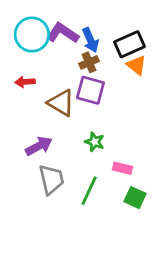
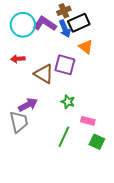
black rectangle: (129, 44) -> (79, 23), moved
brown cross: (89, 62) -> (64, 11), moved
orange triangle: (136, 65) -> (86, 47), moved
gray trapezoid: (51, 179) -> (19, 122), moved

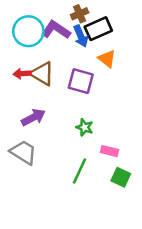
brown triangle: (44, 74) -> (42, 74), moved
purple arrow: (28, 105) -> (33, 117), moved
gray trapezoid: (19, 122) -> (23, 152), turned -45

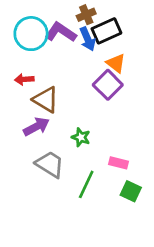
brown triangle: (42, 74) -> (46, 100), moved
purple square: (81, 81) -> (108, 85), moved, turned 30
green star: (85, 127) -> (81, 137), moved
gray trapezoid: (23, 152) -> (50, 164), moved

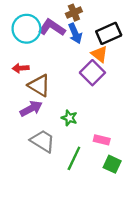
black rectangle: (106, 31) -> (109, 33), moved

